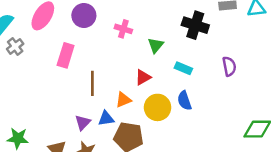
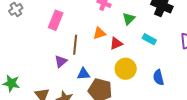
orange triangle: (123, 100) -> (99, 33), moved
blue semicircle: (184, 101) -> (158, 77), moved
purple triangle: (83, 123) -> (61, 61), moved

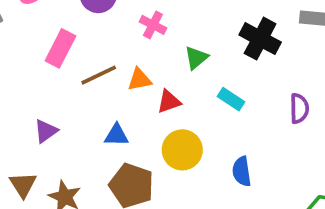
brown line: (75, 45) -> (99, 75), moved, turned 54
purple triangle: (61, 61) -> (46, 131), moved
blue triangle: (83, 74) -> (116, 135), moved

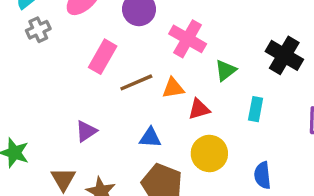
pink cross: (153, 25) -> (188, 39), size x1.5
cyan rectangle: (231, 99) -> (256, 109), turned 65

